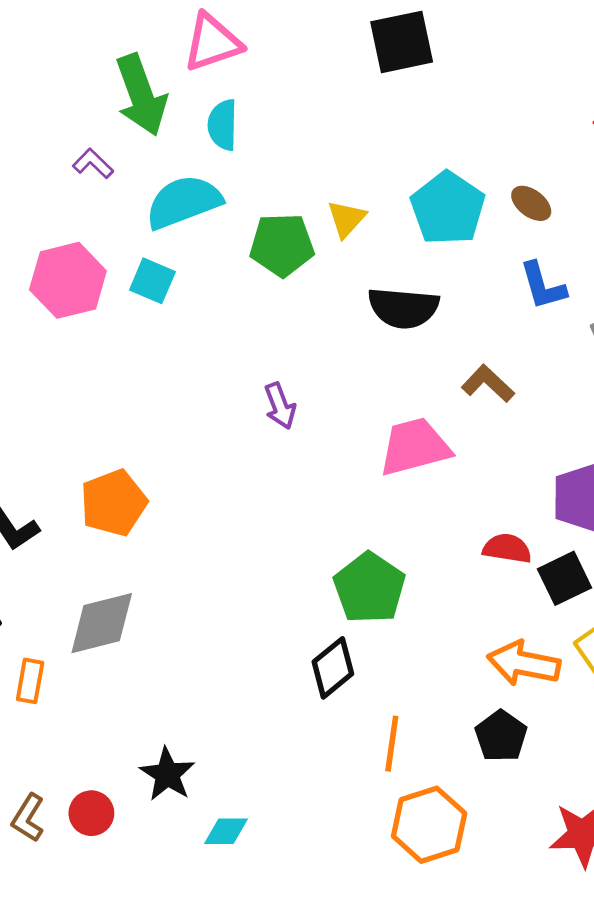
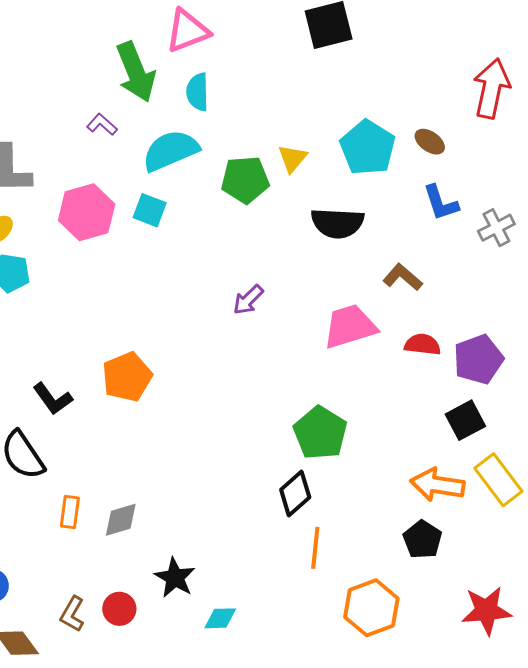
purple arrow: (280, 406) -> (248, 300), turned 68
red semicircle: (507, 548) -> (423, 345), moved
gray diamond: (102, 623) -> (121, 520), moved, size x0.7
orange line: (392, 744) -> (315, 548), moved

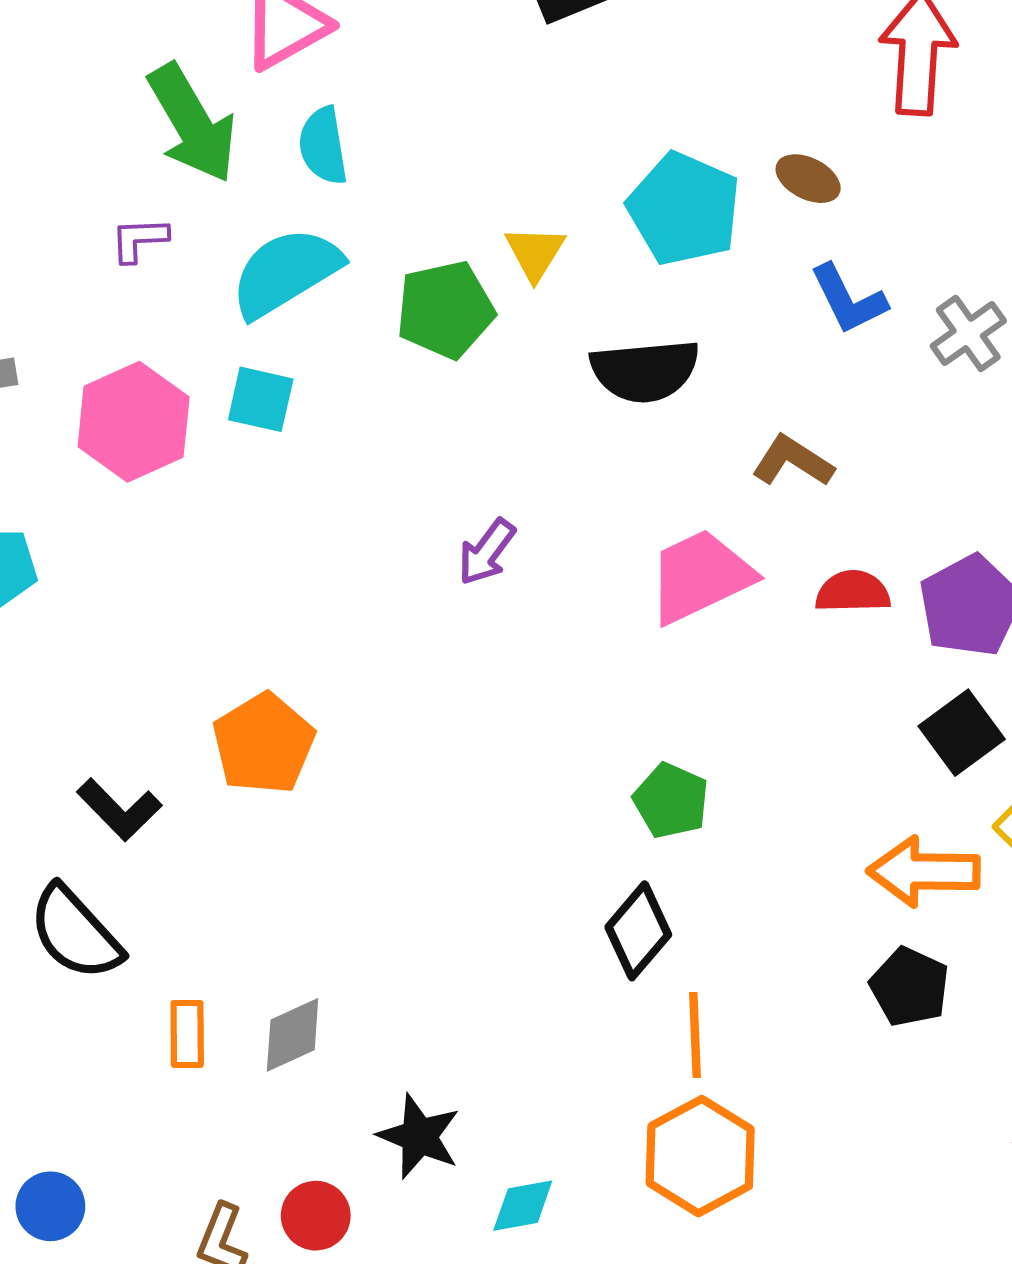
purple L-shape: (102, 124) -> (139, 240), turned -36
green pentagon: (320, 433) -> (671, 801), size x0.7
orange hexagon: (371, 608) -> (700, 1156), moved

